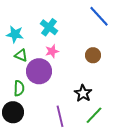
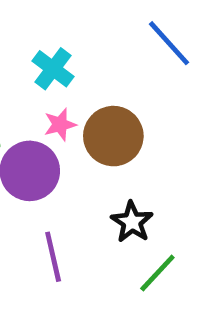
brown circle: (93, 55) -> (113, 136), moved, size x1.6
purple line: (60, 116) -> (53, 257), moved

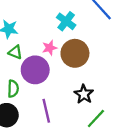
cyan cross: (53, 69) -> (66, 21), moved

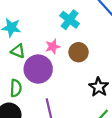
brown circle: (75, 53) -> (79, 52), size x0.7
black star: (84, 94) -> (99, 87), moved

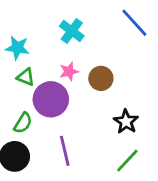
cyan cross: (70, 20) -> (72, 31), moved
green semicircle: (16, 88) -> (23, 123), turned 30

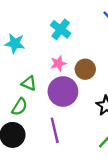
green triangle: (26, 77) -> (29, 83), moved
purple circle: (51, 99) -> (63, 92), moved

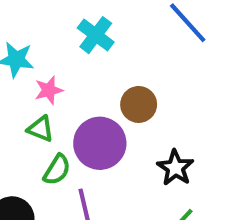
pink star: (58, 63) -> (49, 90), moved
green semicircle: (20, 107) -> (57, 170), moved

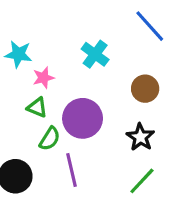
cyan cross: (96, 35) -> (95, 54), moved
brown circle: (139, 104) -> (145, 89), moved

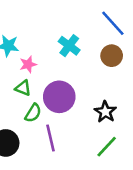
brown circle: (145, 89) -> (112, 56), moved

